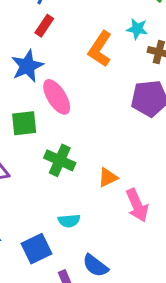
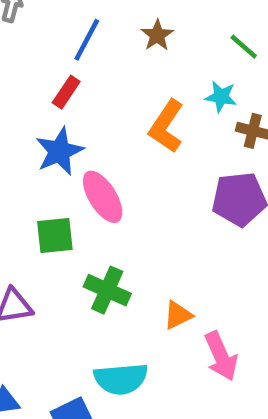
red rectangle: (44, 26) -> (66, 92), moved
cyan semicircle: (69, 221) -> (121, 379), size x1.6

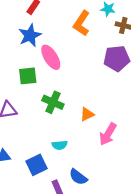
pink arrow: (221, 356) -> (108, 134), turned 55
cyan semicircle: (121, 379) -> (60, 145), size x0.6

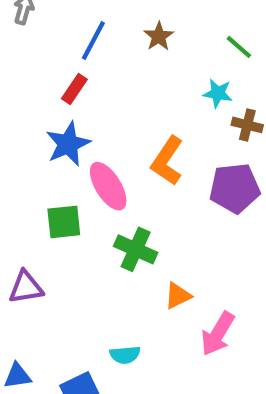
orange L-shape: (82, 23) -> (167, 161), moved
green cross: (53, 102) -> (136, 249), moved

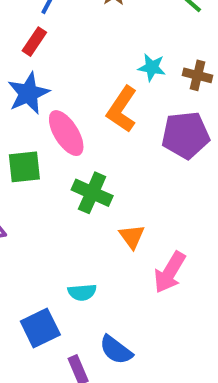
cyan star: (218, 93) -> (152, 67), moved
orange triangle: (178, 296) -> (132, 237), turned -40

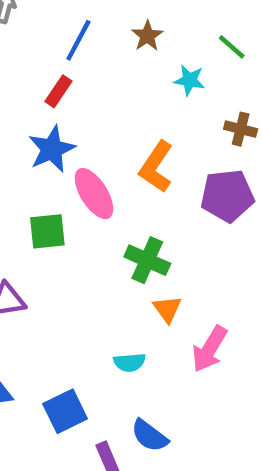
cyan star: (152, 67) -> (189, 80), moved
green cross: (92, 193) -> (147, 260), moved
cyan semicircle: (82, 292) -> (130, 362), moved

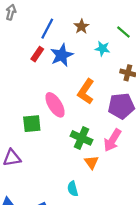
blue star: (52, 149) -> (62, 55), moved
pink arrow: (209, 349) -> (112, 140), moved
cyan semicircle: (130, 362) -> (73, 189), turned 80

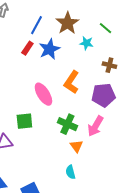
brown star: (81, 26) -> (67, 23), size x1.6
green square: (32, 124) -> (24, 121), moved
cyan semicircle: (73, 189) -> (70, 172), moved

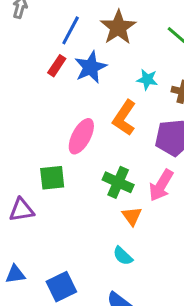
cyan star: (86, 43) -> (147, 79), moved
pink ellipse: (43, 94) -> (81, 136), turned 60
cyan semicircle: (70, 172) -> (123, 256), turned -32

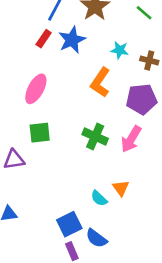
pink ellipse: (81, 136) -> (36, 89), moved
orange triangle: (132, 216) -> (121, 188), moved
blue square: (61, 287) -> (69, 224), moved

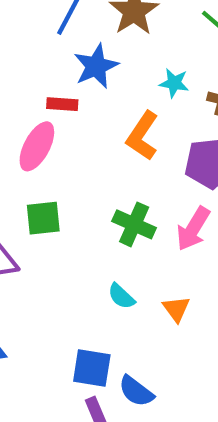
red rectangle: (44, 39) -> (62, 104), moved, turned 60
cyan semicircle: (99, 198) -> (121, 296), moved
blue square: (69, 224) -> (92, 368), turned 35

